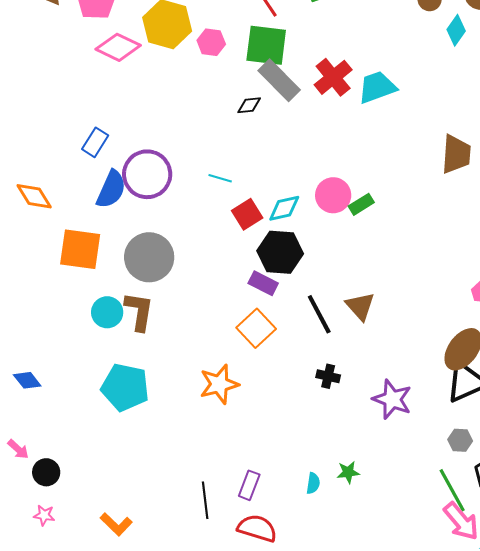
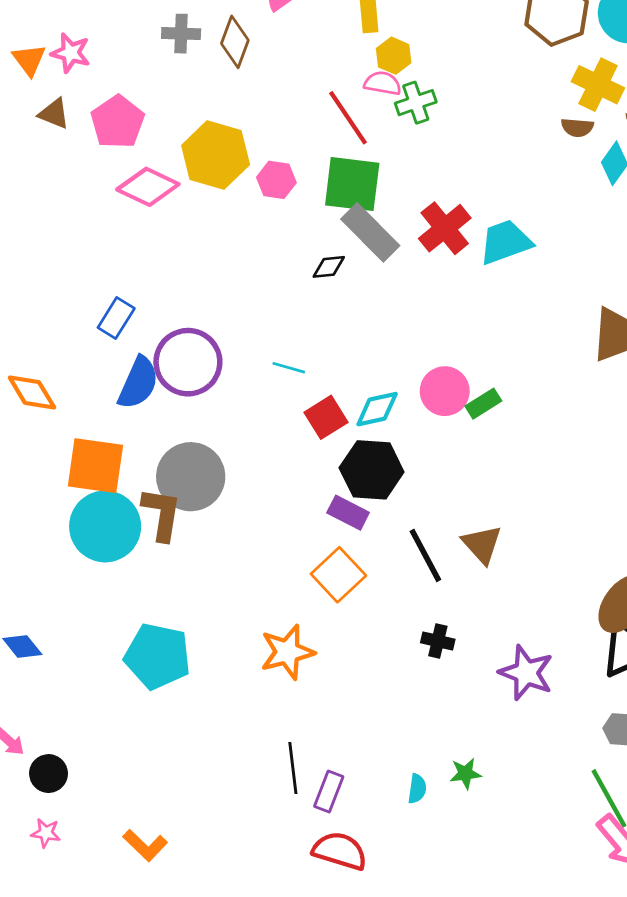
brown L-shape: (139, 311) -> (162, 514), moved
cyan circle: (107, 312) -> (105, 526), moved, size x1.6
black line: (205, 500) -> (293, 768), moved

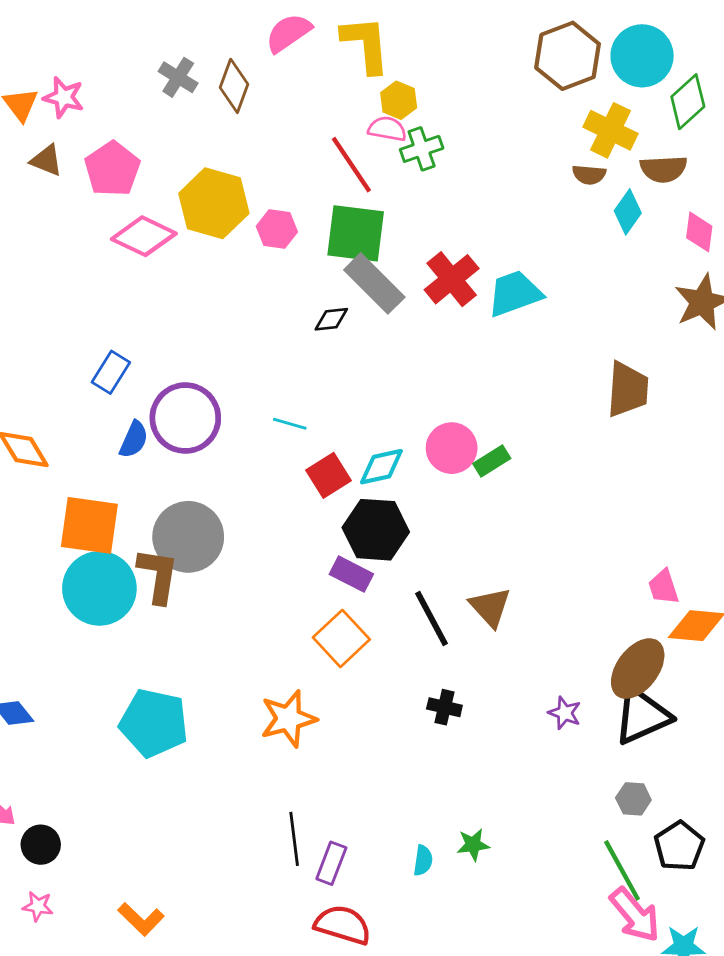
gray cross: (181, 34) -> (178, 77), turned 30
blue semicircle: (138, 383) -> (134, 440), size x0.7
purple star: (526, 673) -> (565, 713), moved, size x0.6

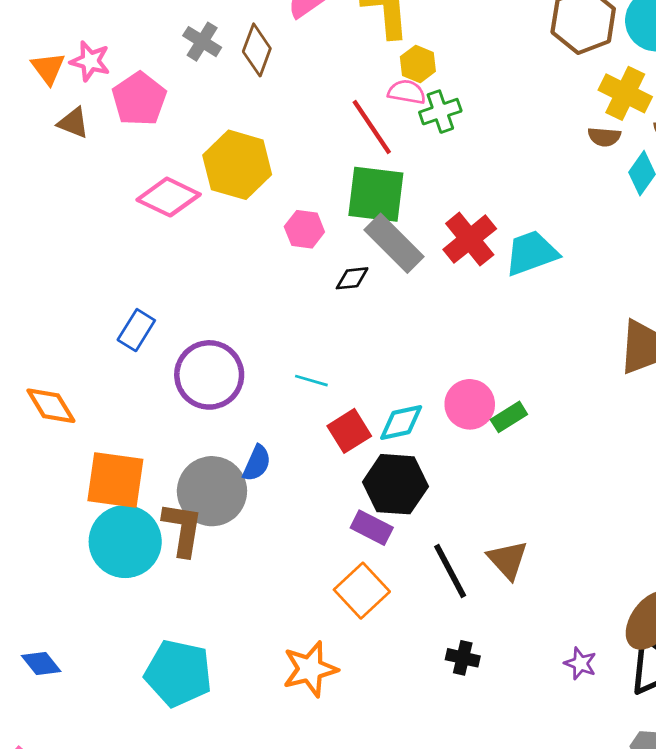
pink pentagon: (112, 169) -> (139, 99), moved
pink hexagon: (277, 229) -> (304, 229), moved
blue semicircle: (134, 440) -> (257, 463), moved

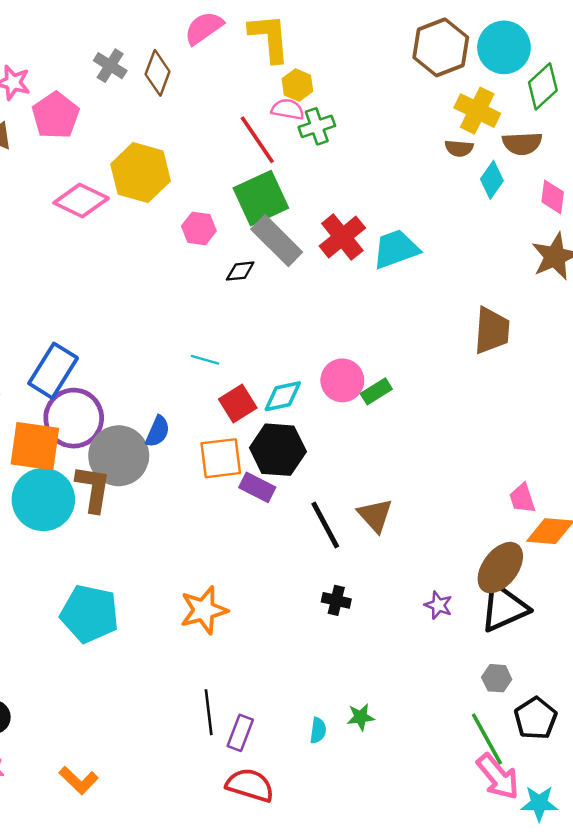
green square: (376, 194) -> (261, 198), turned -32
blue rectangle: (136, 330) -> (53, 371), moved, size x1.5
purple circle: (209, 375) -> (74, 418), moved
orange square: (362, 591) -> (221, 458), moved, turned 36

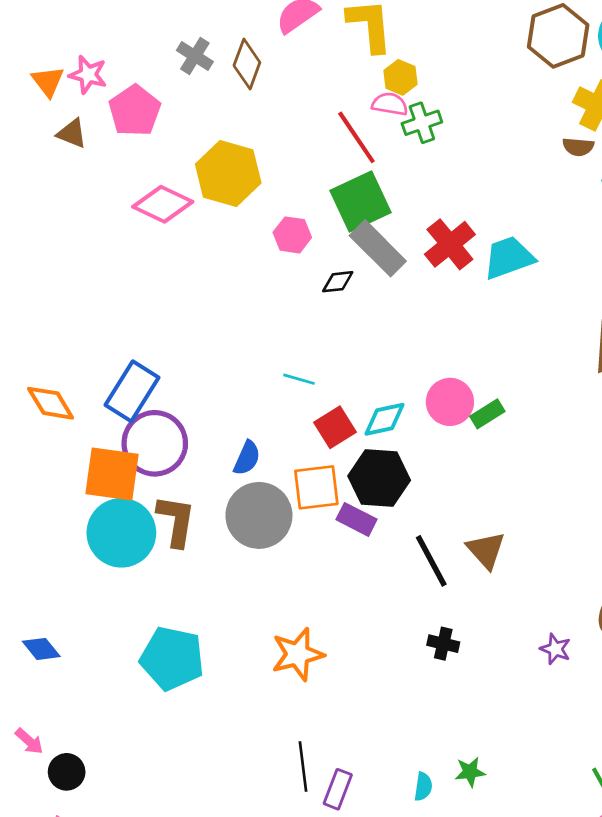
gray circle: (119, 456) -> (259, 515), moved

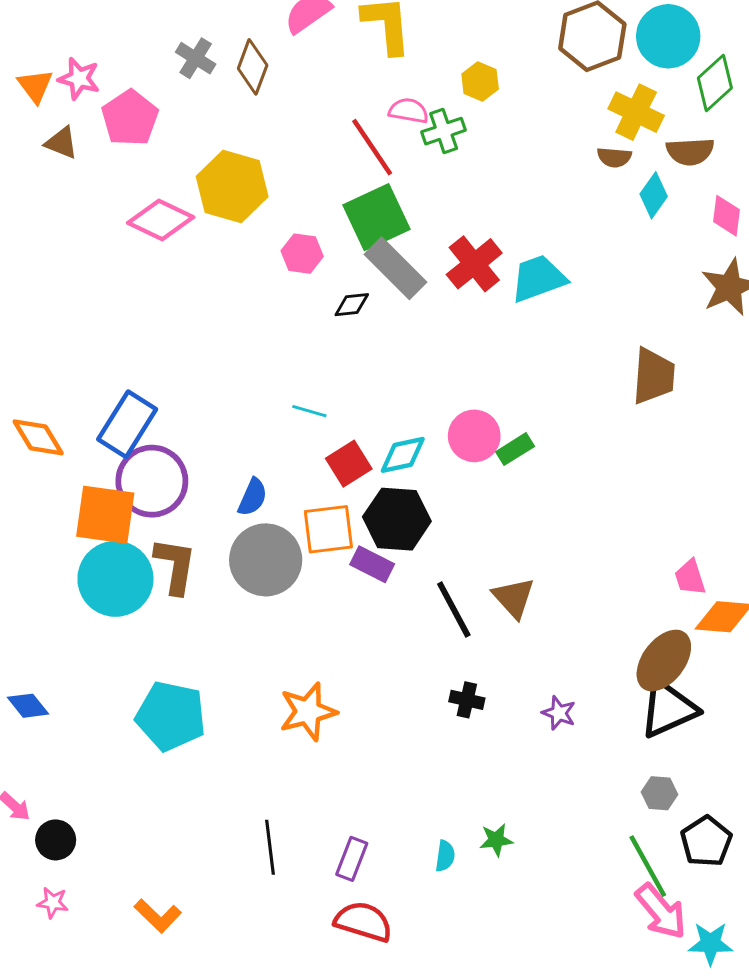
yellow hexagon: (401, 77) -> (480, 81), moved
purple star: (555, 649) -> (559, 713), moved
black line: (303, 767) -> (270, 847), moved

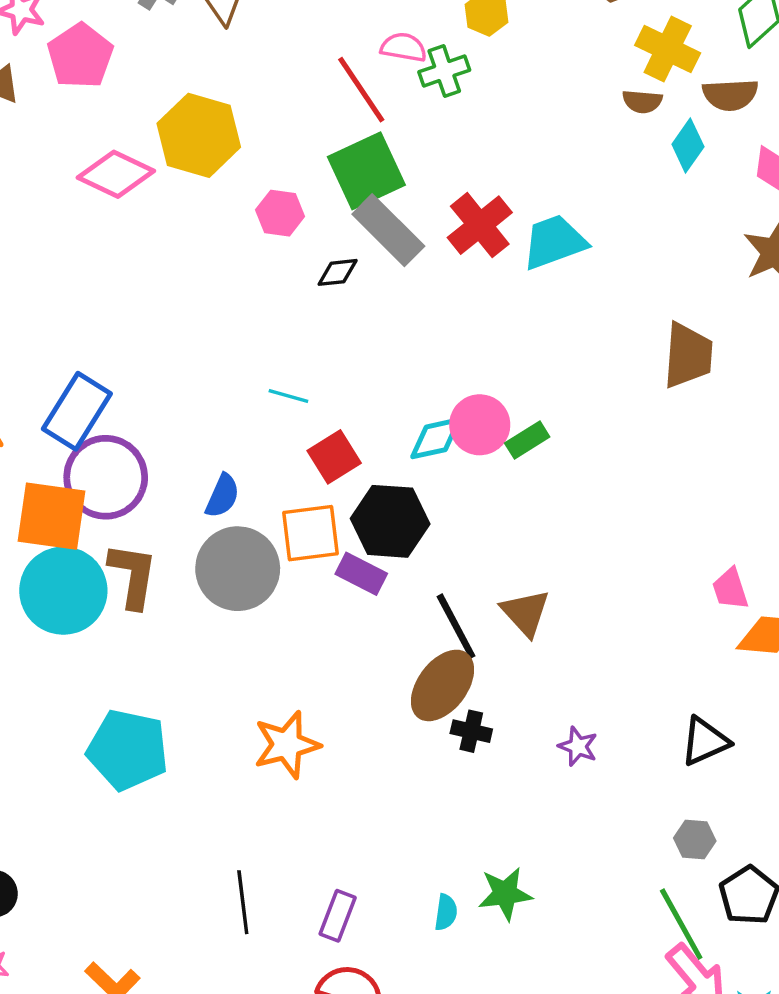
cyan diamond: (403, 455) -> (436, 438), moved
brown ellipse: (664, 661) -> (443, 685), moved
black triangle: (668, 709) -> (705, 741), size x0.7
green star: (496, 840) -> (505, 894), size x1.4

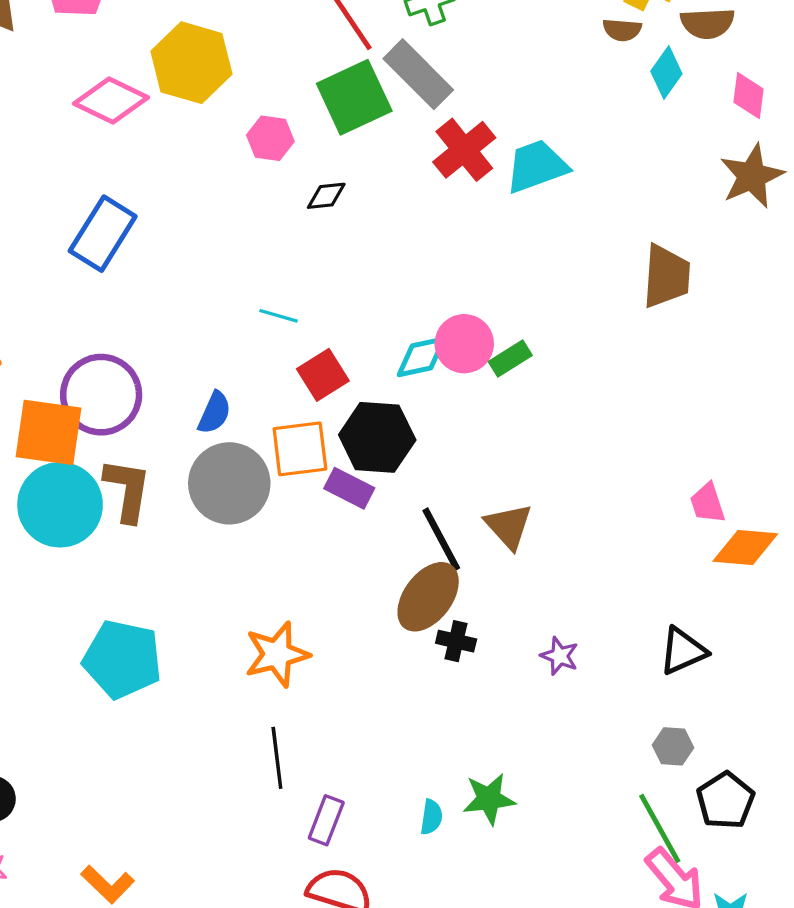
gray rectangle: (388, 230) -> (418, 74), moved
blue rectangle: (77, 411) -> (103, 234), moved
black line: (243, 902) -> (277, 758), moved

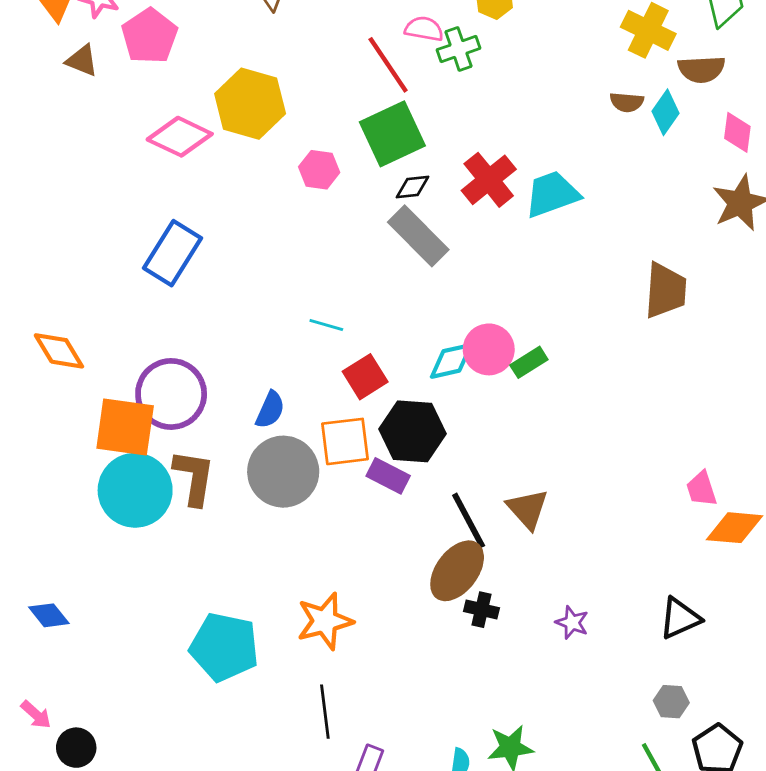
brown semicircle: (622, 30) -> (627, 102), moved
gray rectangle: (418, 74) -> (418, 236), moved
black diamond: (326, 196) -> (413, 187), moved
cyan pentagon: (122, 659) -> (224, 647), moved

